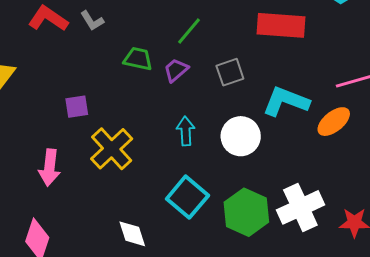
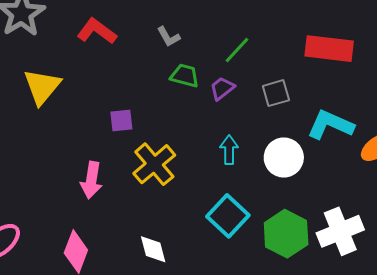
gray L-shape: (92, 21) -> (169, 37), moved
white diamond: (132, 234) -> (153, 249), moved

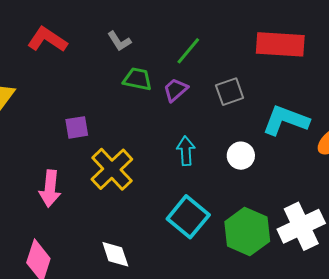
white circle: (284, 157) -> (241, 156), size x0.7

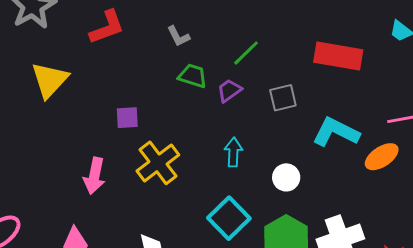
red L-shape: (47, 40) -> (107, 27), turned 120
white circle: (241, 156) -> (286, 177), moved

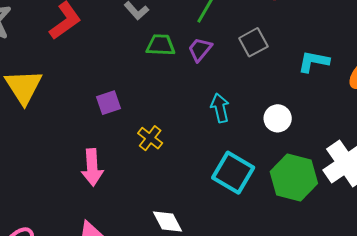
cyan L-shape: (336, 132) -> (314, 61), size x0.7
yellow cross: (158, 163) -> (150, 138), size x0.6

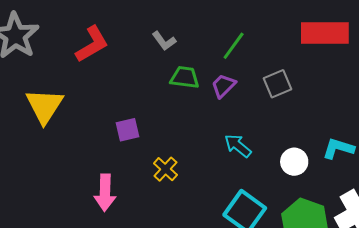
cyan L-shape: (314, 61) -> (338, 148), moved
cyan arrow: (220, 108) -> (238, 146), turned -44

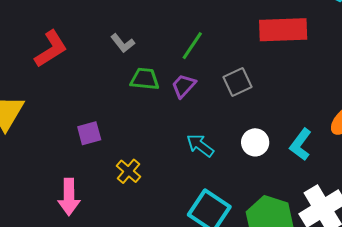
cyan L-shape: (338, 148) -> (301, 145), turned -68
white circle: (294, 162) -> (255, 142), moved

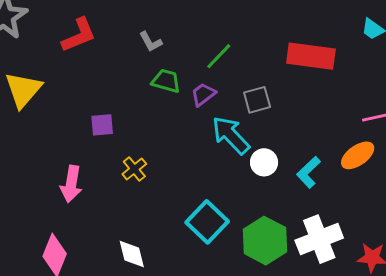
cyan arrow: (200, 145) -> (231, 135), moved, size x1.5

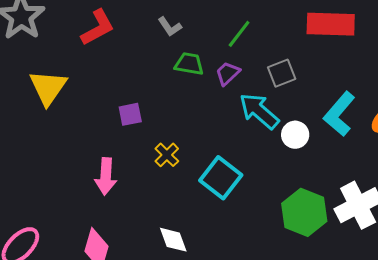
cyan L-shape: (308, 172) -> (339, 114), moved, size x1.4
cyan square: (207, 222) -> (221, 178), moved

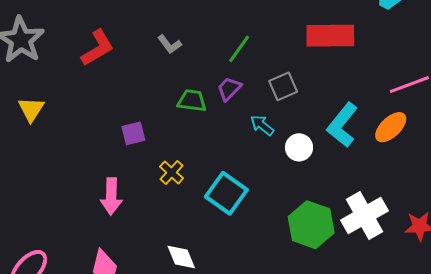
green trapezoid: (189, 64) -> (192, 101), moved
yellow triangle: (48, 88) -> (31, 109), moved, size x0.7
cyan arrow: (259, 111) -> (262, 125), size x0.6

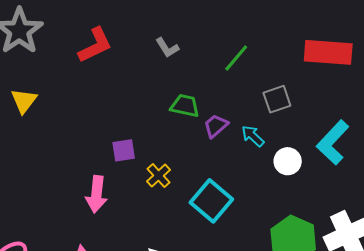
purple trapezoid: (229, 89) -> (216, 126), moved
purple square: (133, 133) -> (124, 150), moved

